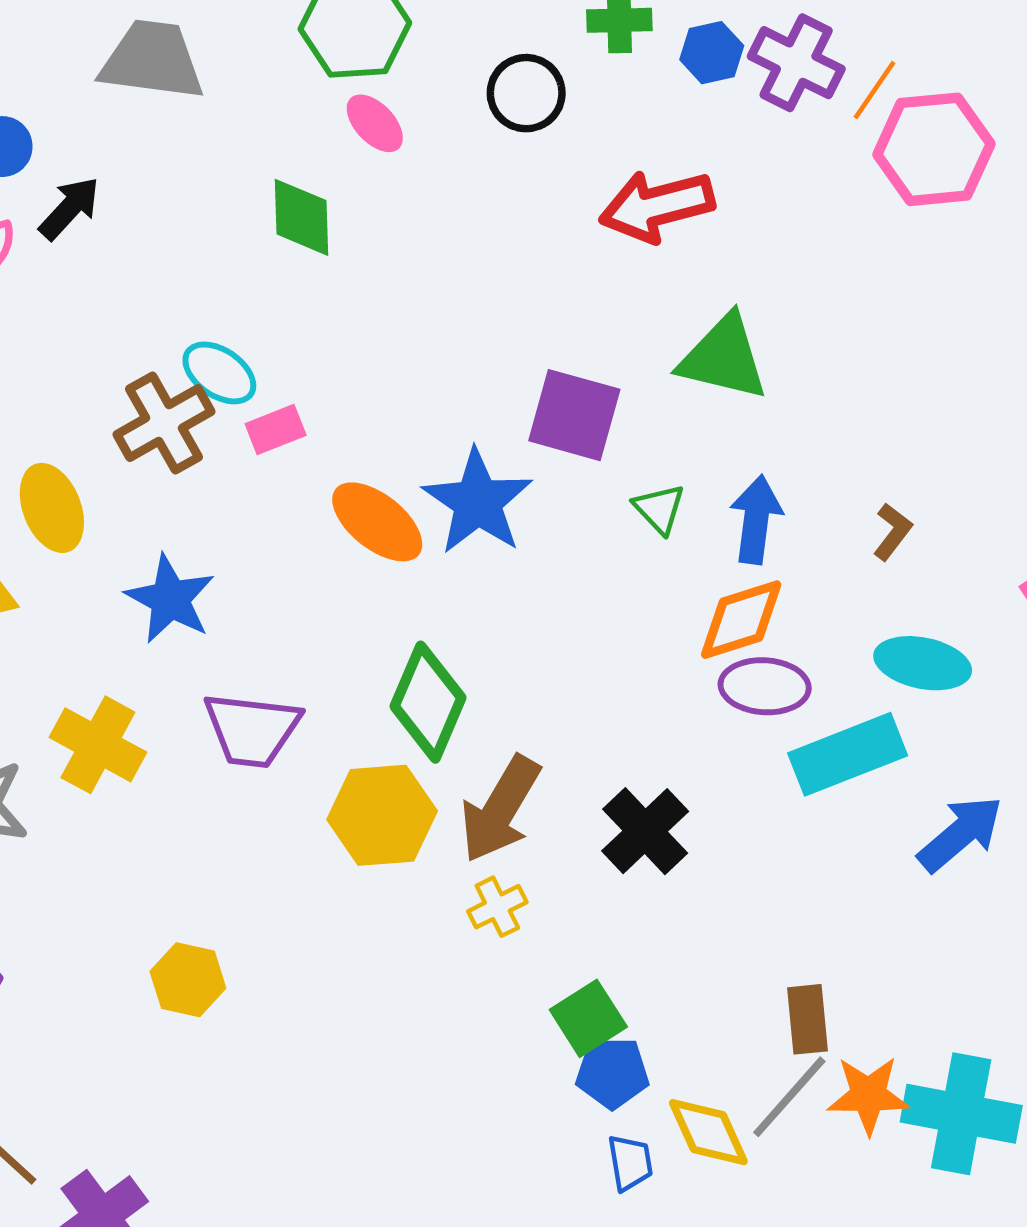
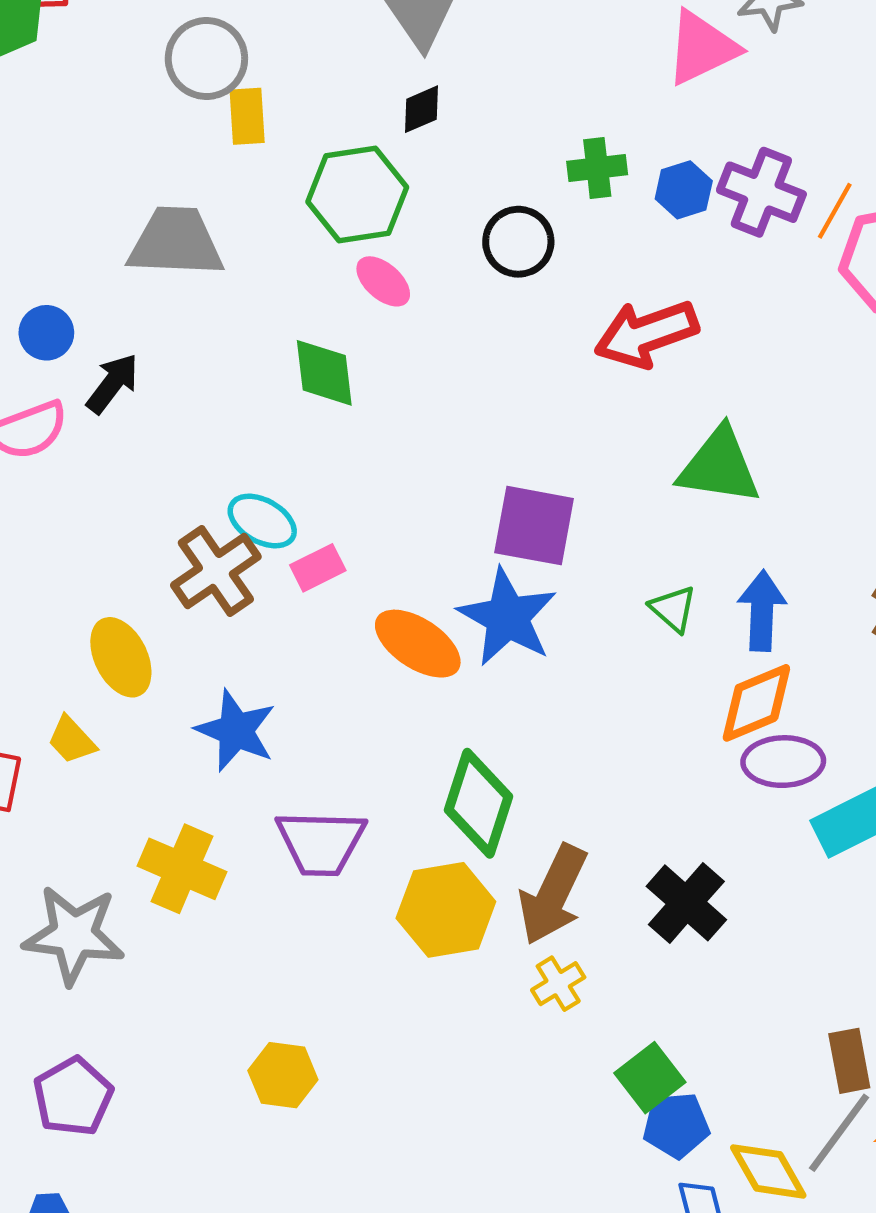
purple square: (574, 415) -> (534, 526), moved

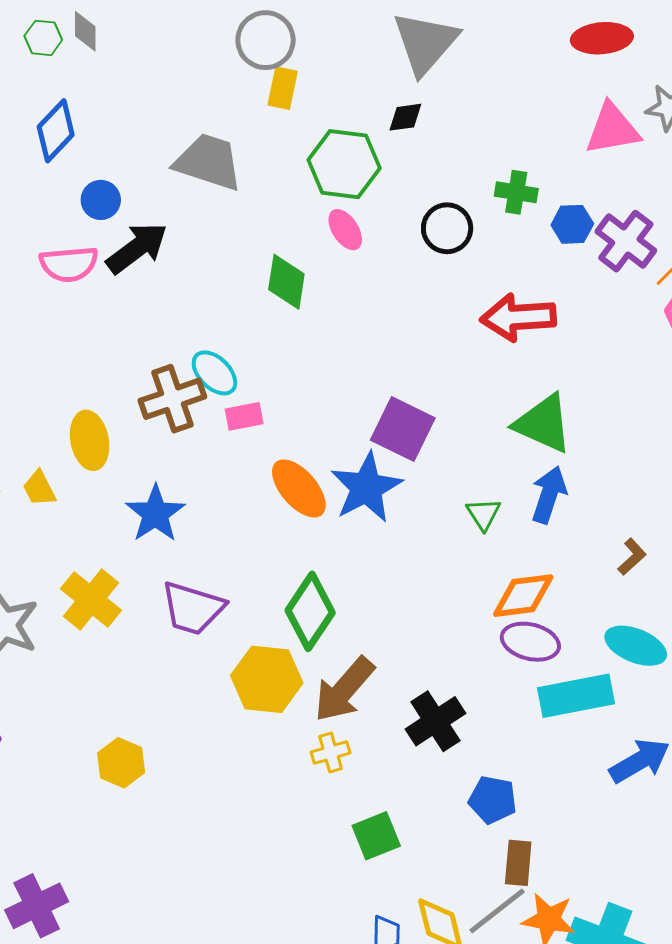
black arrow: (113, 383) -> (137, 248), size x1.4
blue arrow: (762, 611) -> (549, 495), moved
blue pentagon: (676, 1125) -> (493, 800), moved

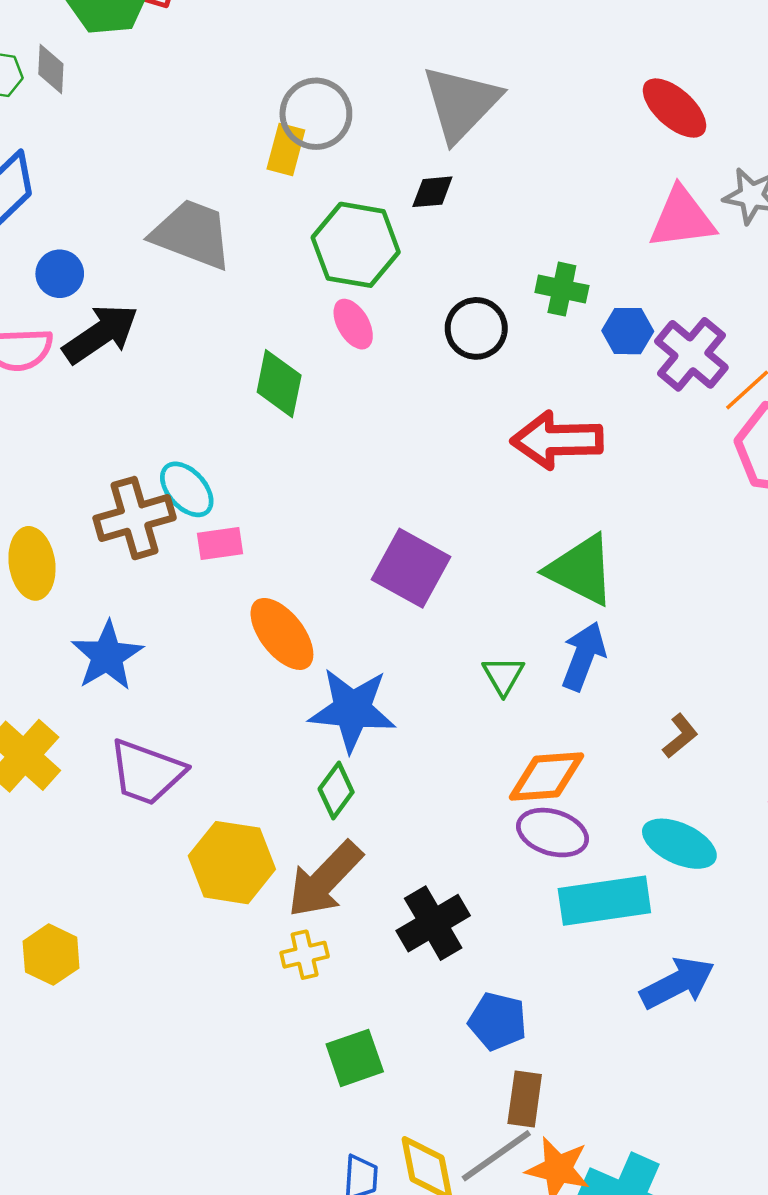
red ellipse: (602, 38) -> (674, 108), turned 44
gray circle: (266, 40) -> (316, 114), moved
blue star: (366, 488) -> (352, 710), moved, turned 30
green diamond: (310, 611) -> (336, 791), moved, size x0.6

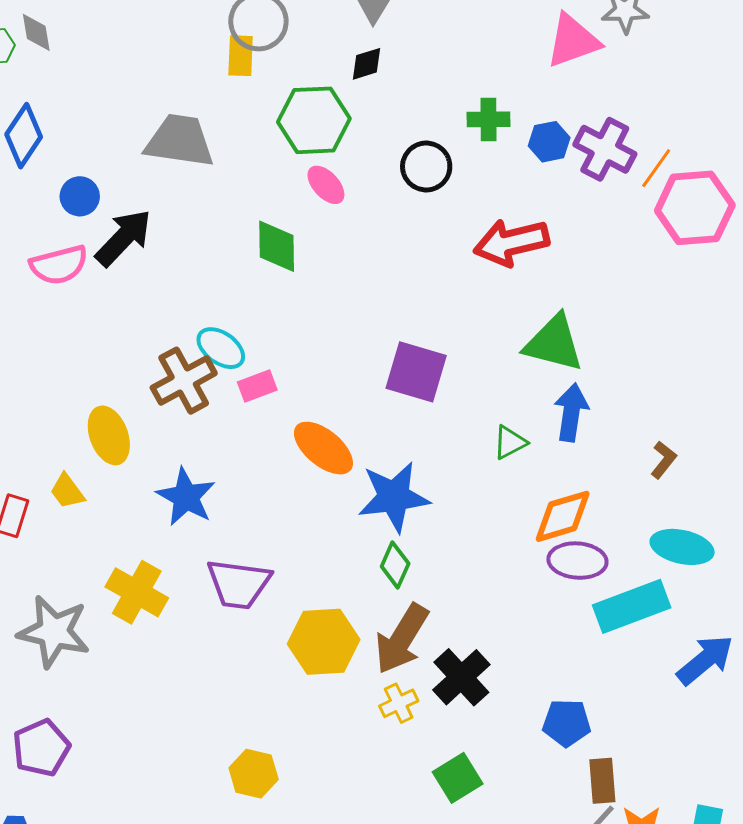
green triangle: (503, 676) -> (510, 442), turned 45
black cross: (433, 923) -> (461, 677), moved
yellow hexagon: (51, 955) -> (254, 774), moved

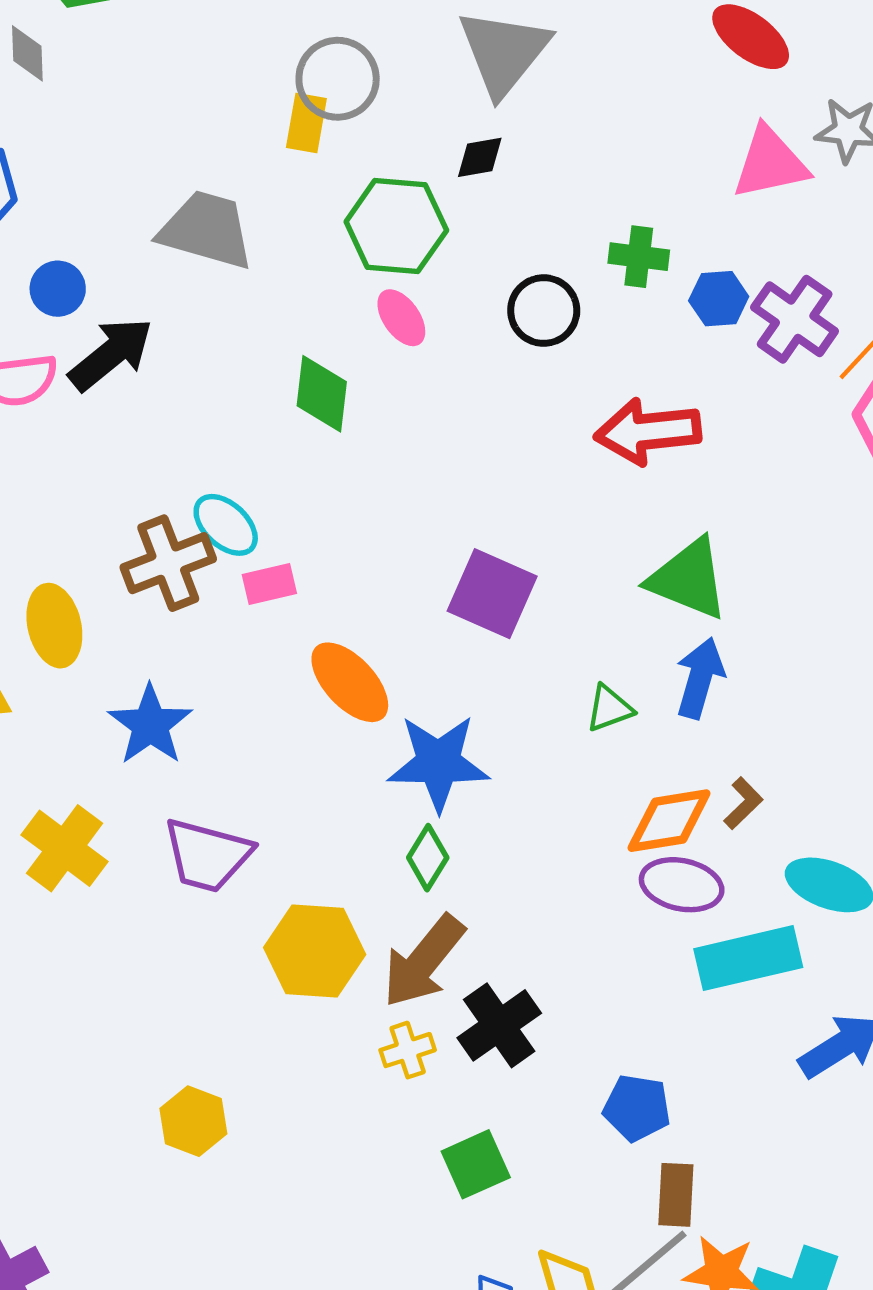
brown L-shape: (664, 460) -> (743, 803), moved

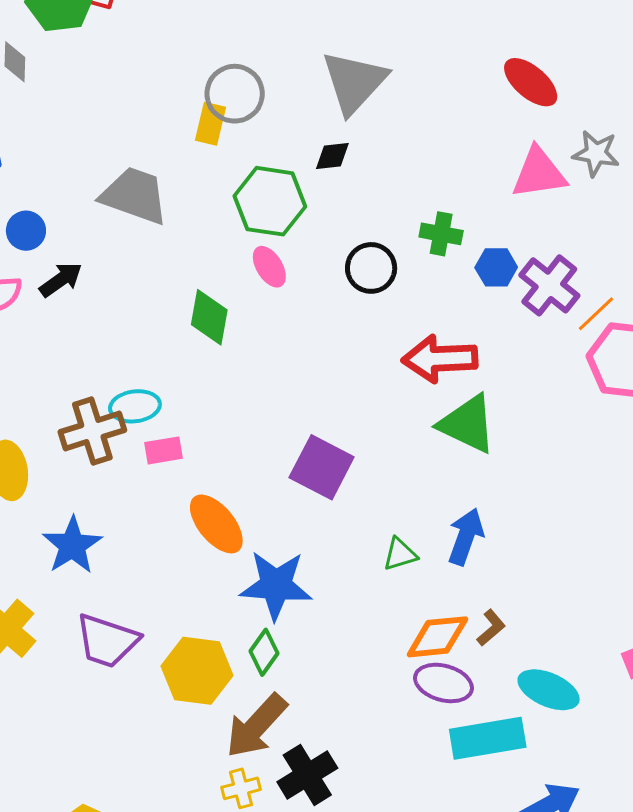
black arrow: (111, 354) -> (61, 280), size x0.7
cyan ellipse: (226, 525) -> (135, 406), turned -54
green triangle: (688, 579) -> (468, 424), moved
yellow hexagon: (315, 951) -> (197, 671), moved

